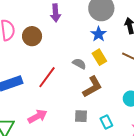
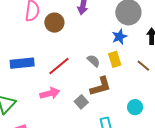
pink arrow: (37, 116) -> (50, 93), moved
gray square: (81, 116) -> (81, 102), moved, turned 32

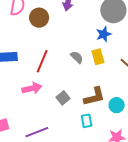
red line: (59, 66) -> (42, 61), turned -30
brown L-shape: (101, 86) -> (94, 97), moved

